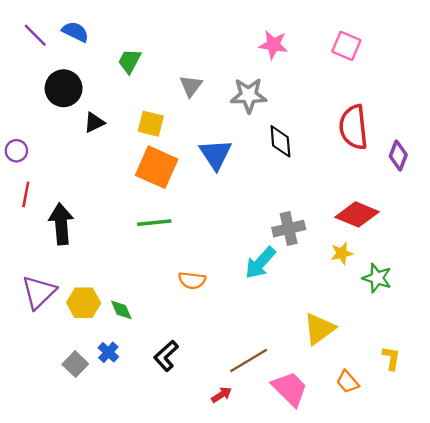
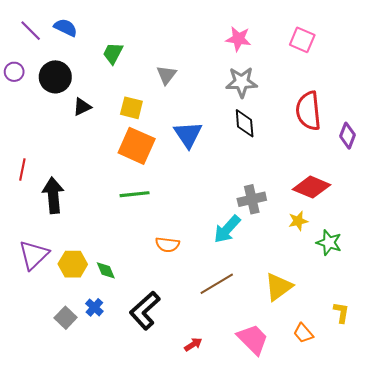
gray star: (249, 95) -> (242, 82), moved
purple circle: (16, 151) -> (14, 72), moved
black L-shape: (166, 356) -> (145, 310), size x1.4
brown line: (249, 361) -> (217, 284), moved

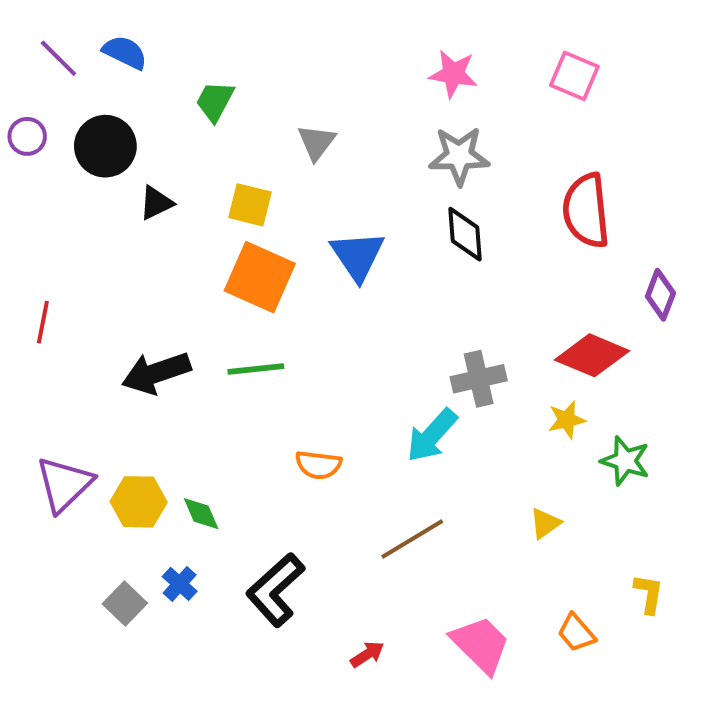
purple diamond: (347, 136) -> (660, 295), moved
black arrow: (53, 195) -> (156, 373), moved, turned -104
yellow triangle: (279, 287) -> (545, 523), moved, size x0.6

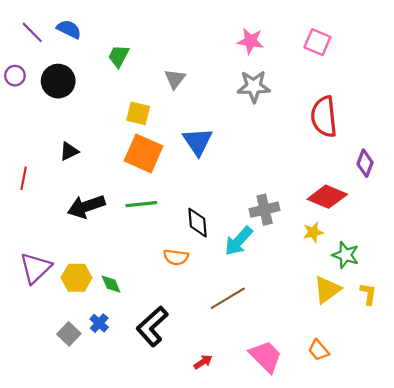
black triangle: (156, 203) -> (69, 151), moved
black diamond: (465, 234) -> (198, 223), moved
yellow triangle: (545, 523) -> (327, 290), moved, size x1.6
yellow L-shape: (649, 594) -> (368, 294), moved

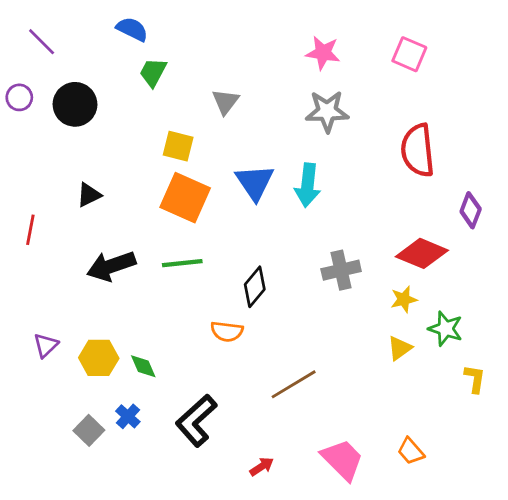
blue semicircle: (69, 29) -> (132, 29), moved
black diamond: (198, 223) -> (255, 287), turned 44
cyan arrow: (239, 241) -> (308, 185), moved, turned -36
purple triangle: (35, 268) -> (46, 345), size x0.6
yellow triangle: (327, 290) -> (400, 348), moved, size x0.7

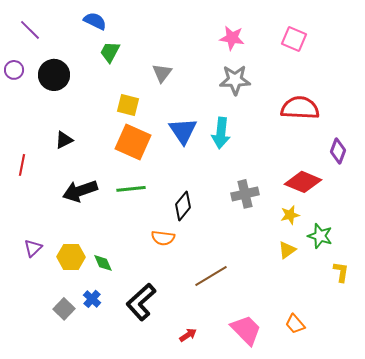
red semicircle: (418, 150) -> (300, 108), turned 99

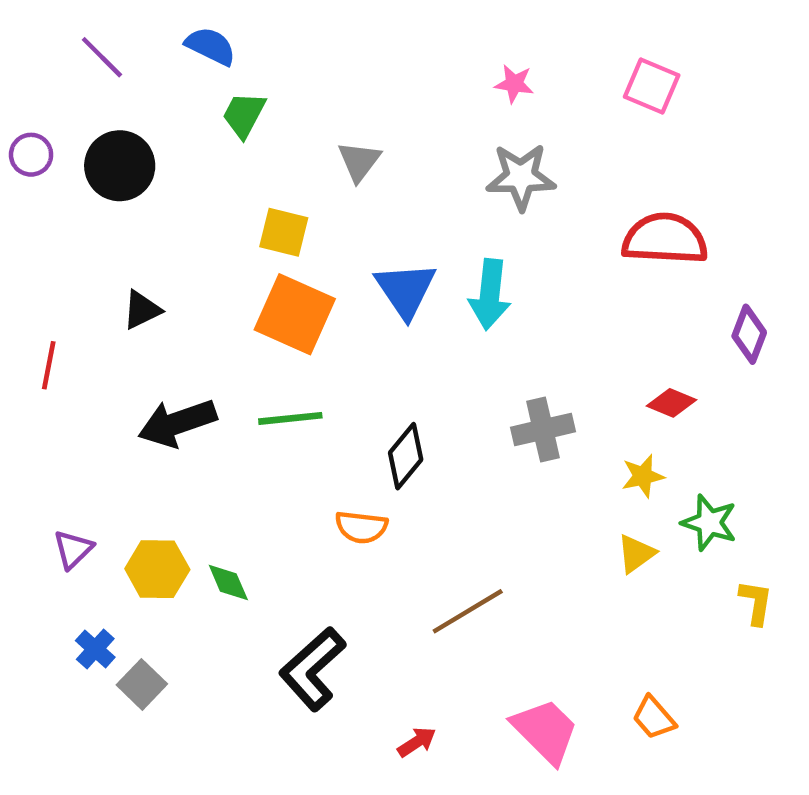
purple line: (30, 30) -> (102, 57), moved
pink star: (232, 38) -> (514, 84), size x0.7
red diamond: (303, 182) -> (672, 403), size x0.6
blue cross: (92, 299) -> (95, 649), moved

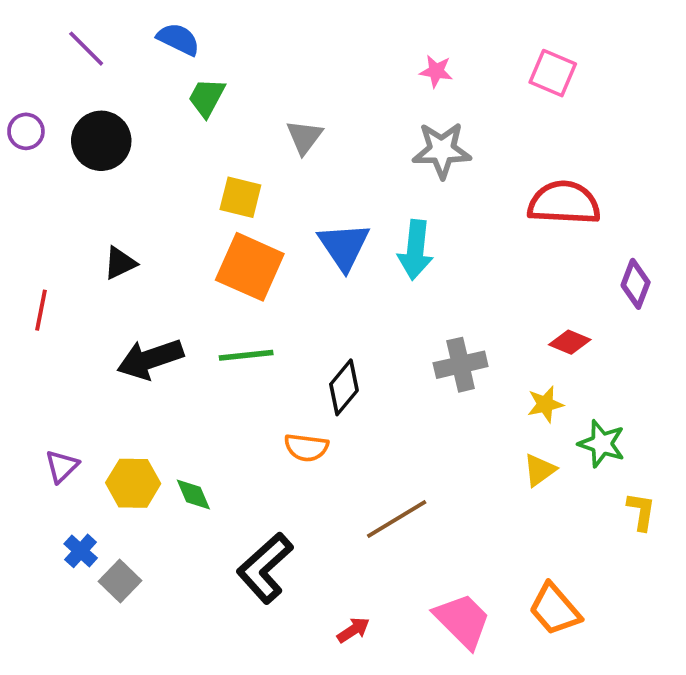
orange trapezoid: (654, 718) -> (555, 609), size x1.4

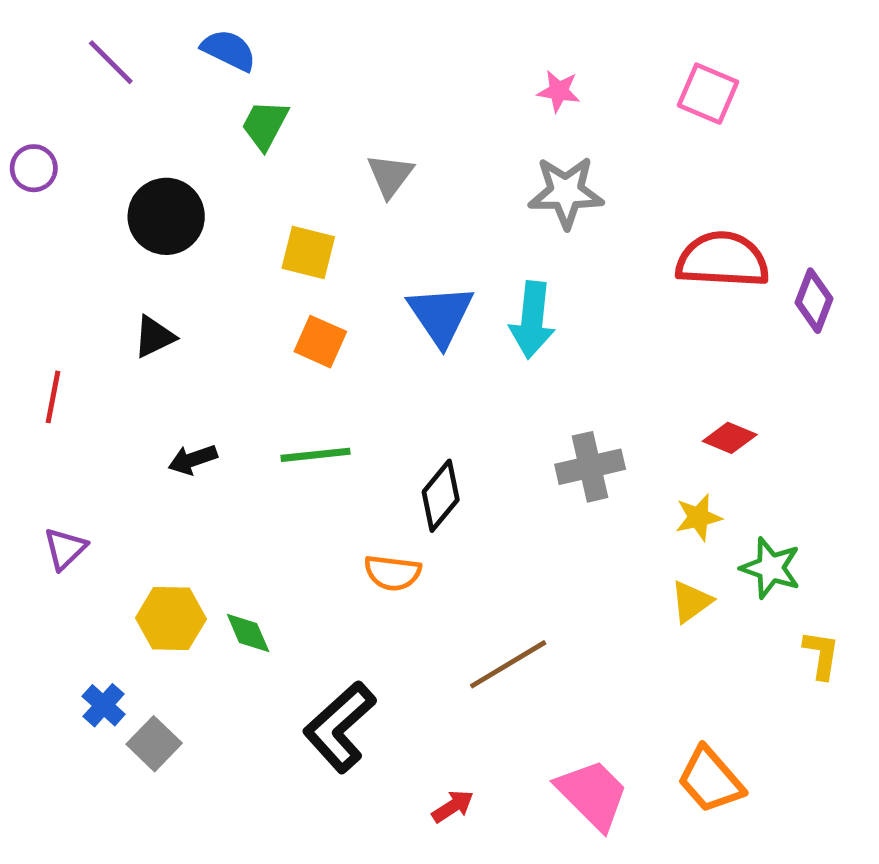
black circle: (101, 141) -> (166, 216), moved
orange square: (250, 267) -> (320, 342), size x0.6
purple diamond: (636, 284) -> (814, 301), moved
black arrow: (150, 359) -> (193, 460), size x0.6
purple triangle: (62, 466) -> (65, 549), moved

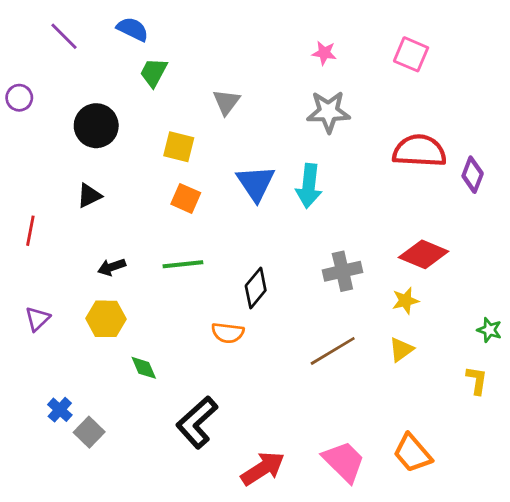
red diamond: (730, 438) -> (424, 254), size x1.6
green star: (771, 568) -> (489, 330), moved, size x0.7
yellow hexagon: (171, 619) -> (106, 319), moved
brown line: (508, 664) -> (333, 351), moved
red arrow: (453, 806) -> (263, 469), size x1.8

